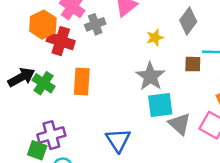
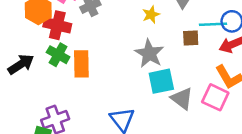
green cross: (44, 83) -> (58, 55), moved

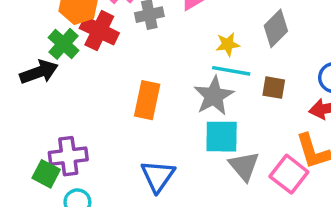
cyan line: (213, 24) -> (231, 71), moved
green cross: (58, 55) -> (63, 44), moved
orange rectangle: (81, 64) -> (147, 100), moved

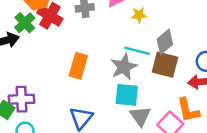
gray diamond: (276, 28) -> (165, 42), moved
yellow star: (228, 44) -> (139, 15), moved
brown square: (274, 88) -> (165, 65), size x1.6

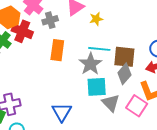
gray diamond: (165, 42) -> (124, 74), moved
orange rectangle: (78, 66) -> (57, 50), moved

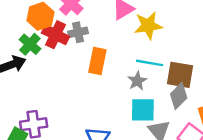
yellow star: (96, 19) -> (148, 26), size x1.6
gray cross: (50, 20) -> (78, 32), moved
gray star: (90, 64) -> (137, 81), size x0.7

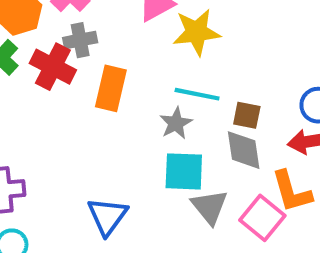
red cross: (55, 35) -> (53, 67), moved
brown square: (180, 75) -> (247, 115), size x0.6
gray diamond: (179, 96) -> (244, 150), turned -55

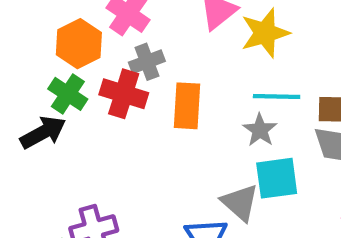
gray triangle: (210, 207) -> (240, 203), moved

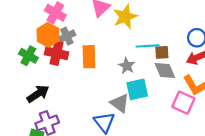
orange hexagon: (79, 44) -> (48, 35), moved
cyan line: (277, 96) -> (148, 46), moved
black arrow: (43, 132) -> (38, 94), moved

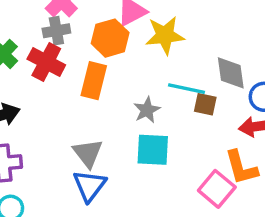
orange hexagon: (48, 35) -> (110, 38), moved
gray cross: (67, 36) -> (56, 31), moved
gray diamond: (165, 71) -> (231, 73), moved
gray triangle: (120, 103) -> (88, 153), moved

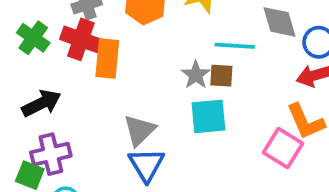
orange rectangle: (94, 81) -> (107, 58), moved
brown square: (205, 104) -> (221, 76), moved
gray triangle: (88, 153) -> (140, 130), turned 32

